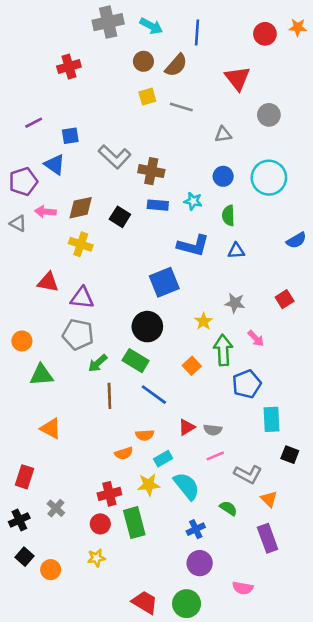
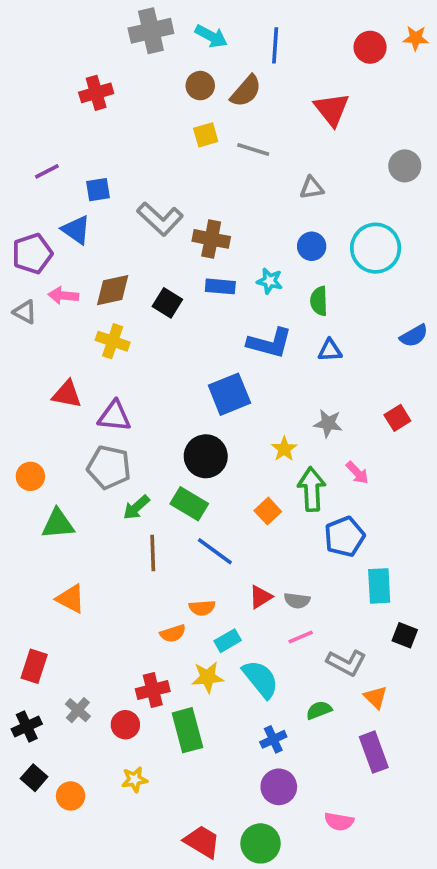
gray circle: (269, 115) -> (405, 166), moved
green semicircle: (228, 508) -> (319, 710), turned -54
red circle: (100, 524) -> (125, 725), moved

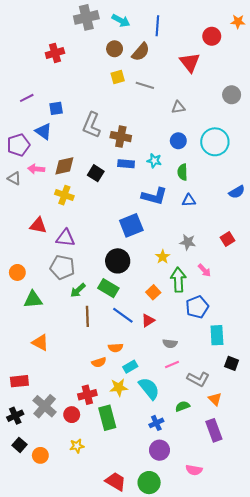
red circle: (370, 47) -> (212, 36), moved
gray L-shape: (160, 219) -> (92, 125), turned 70
red triangle: (261, 597) -> (148, 321), moved
red rectangle: (34, 666) -> (19, 381), turned 66
gray cross: (78, 710) -> (45, 406), size x1.6

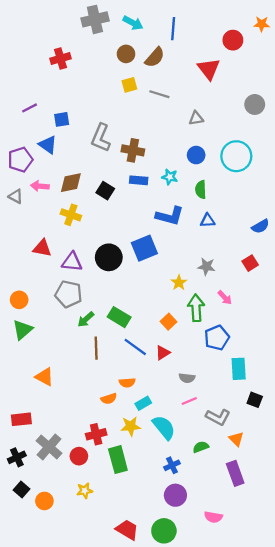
blue semicircle: (237, 192) -> (260, 226), moved
black circle: (118, 261) -> (109, 257), moved
green triangle: (33, 300) -> (23, 330), moved, turned -36

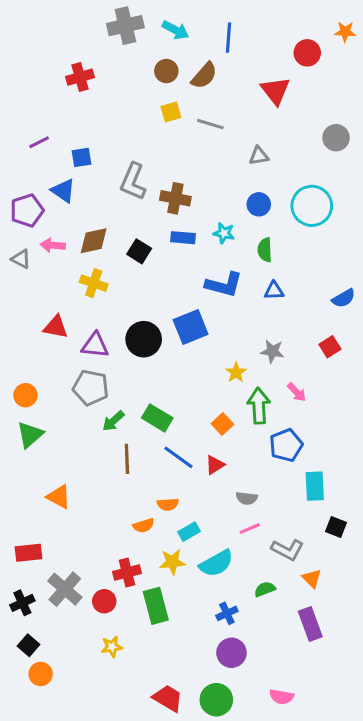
cyan semicircle: (164, 427) -> (216, 563), turned 100
orange circle: (44, 501) -> (41, 674), moved
pink semicircle: (213, 517) -> (281, 697), moved

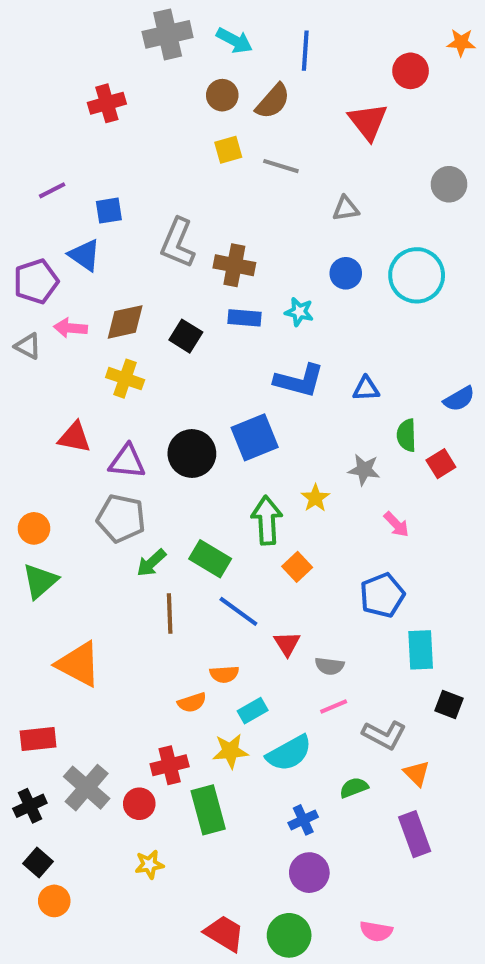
green semicircle: (265, 250) -> (406, 435), moved
green arrow: (259, 406) -> (267, 520), moved
red triangle: (215, 465) -> (287, 644), moved, turned -30
orange triangle: (59, 497) -> (79, 664), size x1.4

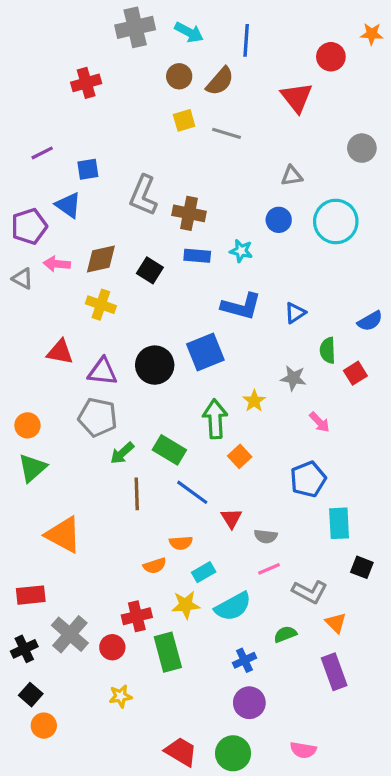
gray triangle: (346, 209) -> (292, 176), moved
blue triangle: (366, 389) -> (295, 313), turned -30

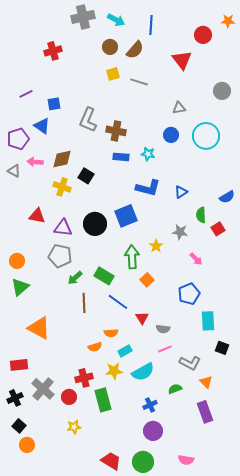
black square: (150, 270) -> (86, 176), moved

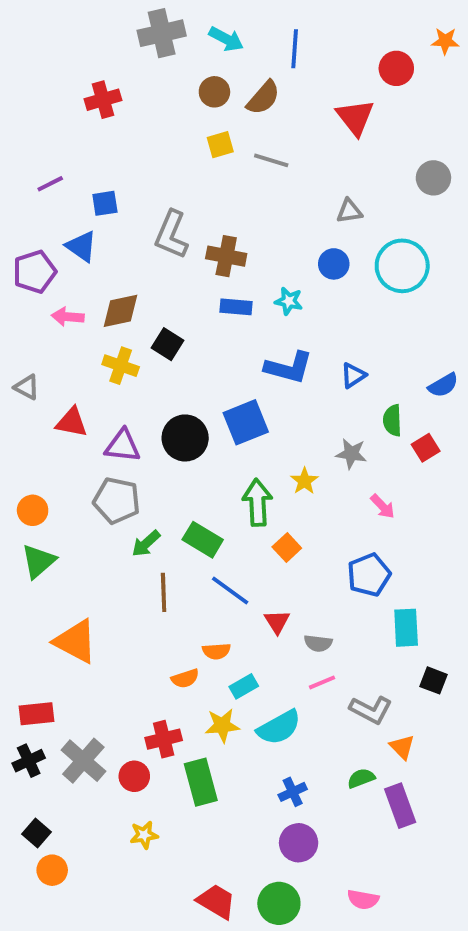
gray triangle: (14, 171) -> (27, 387), moved
green semicircle: (175, 389) -> (361, 778), moved
black cross: (15, 398) -> (29, 761), moved

